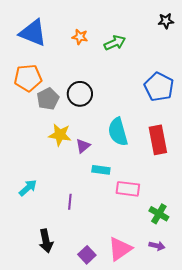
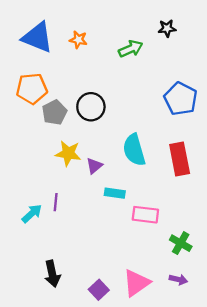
black star: (166, 21) -> (167, 28), moved
orange star: (80, 37) -> (78, 40), moved
purple line: (70, 202) -> (56, 202), moved

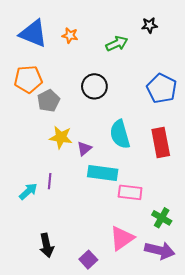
black circle: (91, 107) -> (94, 86), moved
cyan rectangle: (115, 193) -> (103, 173), size x1.6
purple arrow: (178, 279) -> (160, 250), size x1.8
pink triangle: (136, 283) -> (122, 238), moved

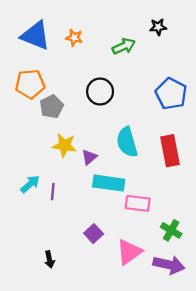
cyan arrow: (28, 191) -> (30, 184), moved
black arrow: (47, 245) -> (49, 259), size x0.7
purple square: (88, 260) -> (94, 234), moved

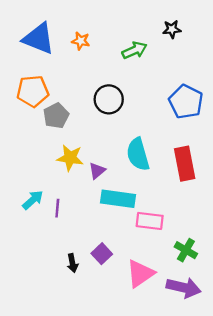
black arrow: (49, 259) -> (72, 263), moved

